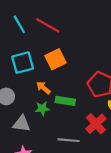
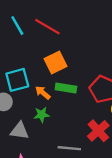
cyan square: (23, 63) -> (17, 80), moved
green rectangle: (65, 101) -> (66, 88), moved

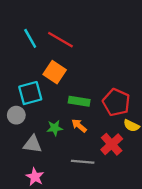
orange square: (55, 63) -> (55, 72), moved, turned -30
orange arrow: (43, 93) -> (79, 126), moved

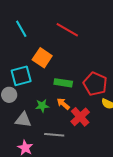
red line: (60, 40) -> (67, 30), moved
red cross: (112, 144) -> (80, 117), moved
gray line: (83, 162) -> (54, 135), moved

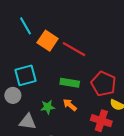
red line: (67, 30) -> (74, 49), moved
orange square: (42, 58) -> (48, 41), moved
red cross: (80, 117) -> (101, 121), moved, turned -30

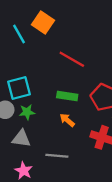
orange square: (48, 41) -> (43, 22), moved
green star: (48, 107) -> (27, 112), moved

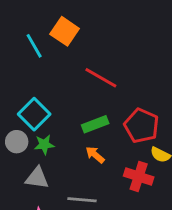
cyan square: (19, 88) -> (34, 114), turned -30
green rectangle: (67, 96) -> (95, 124), turned -30

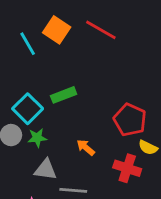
red line: (101, 78) -> (101, 30), moved
green rectangle: (95, 124) -> (64, 95), moved
gray triangle: (37, 178) -> (46, 170), moved

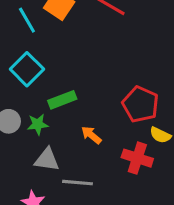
green rectangle: (64, 95) -> (62, 100), moved
cyan square: (28, 109) -> (27, 69), moved

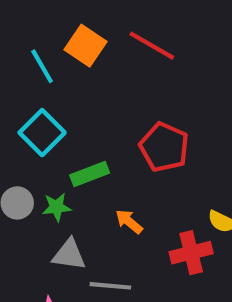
red pentagon: (140, 104) -> (164, 147), moved
red cross: (137, 158) -> (191, 253), turned -32

